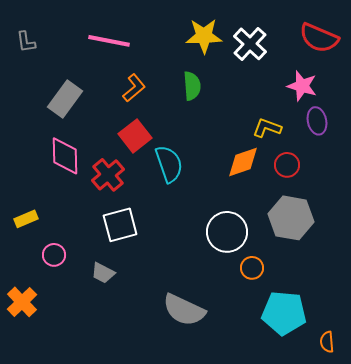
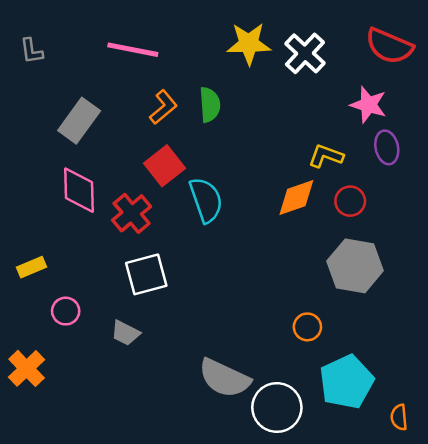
green semicircle: (192, 86) -> (210, 105), moved
white circle: (227, 232) -> (277, 407), moved
cyan pentagon: (284, 313) -> (346, 382), turned -30

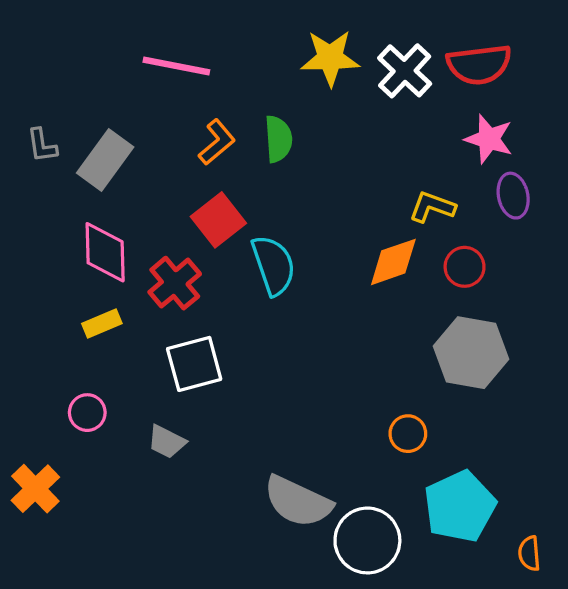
red semicircle: (389, 46) -> (479, 64), moved, turned -30
gray L-shape: (31, 51) -> (42, 145), moved
yellow rectangle: (31, 267) -> (102, 323), moved

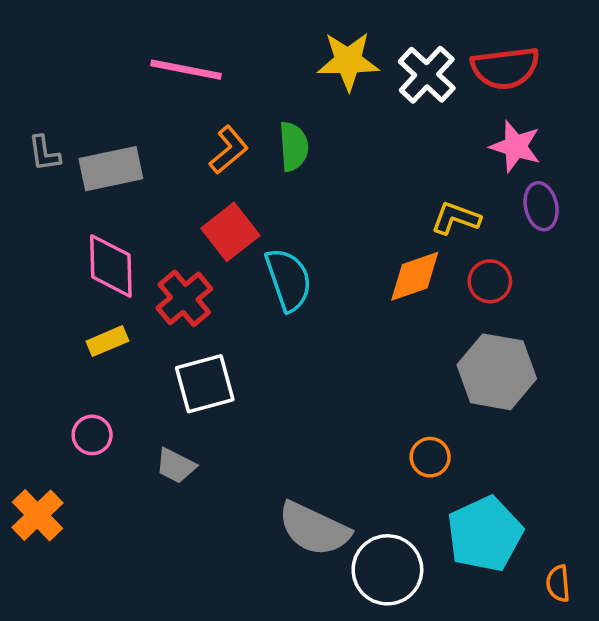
gray rectangle: (105, 160) -> (111, 169), turned 42

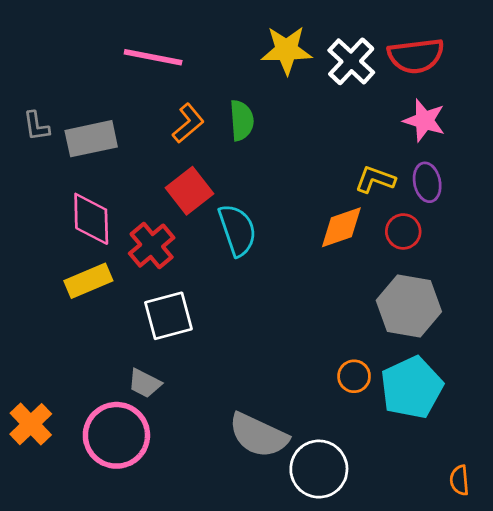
purple ellipse: (541, 206) -> (427, 182), moved
yellow rectangle: (107, 341) -> (88, 281), size x1.4
pink circle: (92, 435) -> (116, 435), moved, size x2.0
cyan pentagon: (485, 534) -> (412, 388), moved

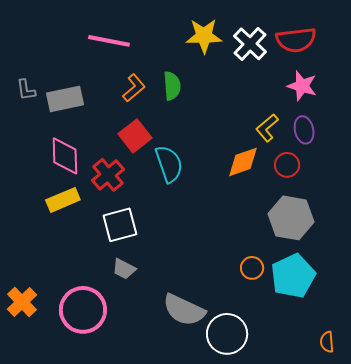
yellow L-shape: (375, 179) -> (267, 128), turned -60
gray trapezoid: (145, 383) -> (124, 269), moved

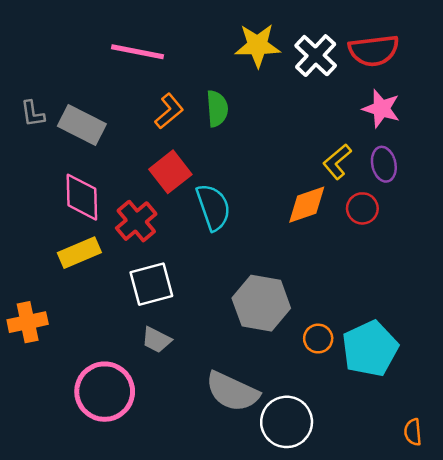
gray rectangle: (65, 99) -> (82, 125), turned 39
gray hexagon: (291, 218) -> (261, 303), moved
orange cross: (22, 302) -> (28, 322), moved, turned 32

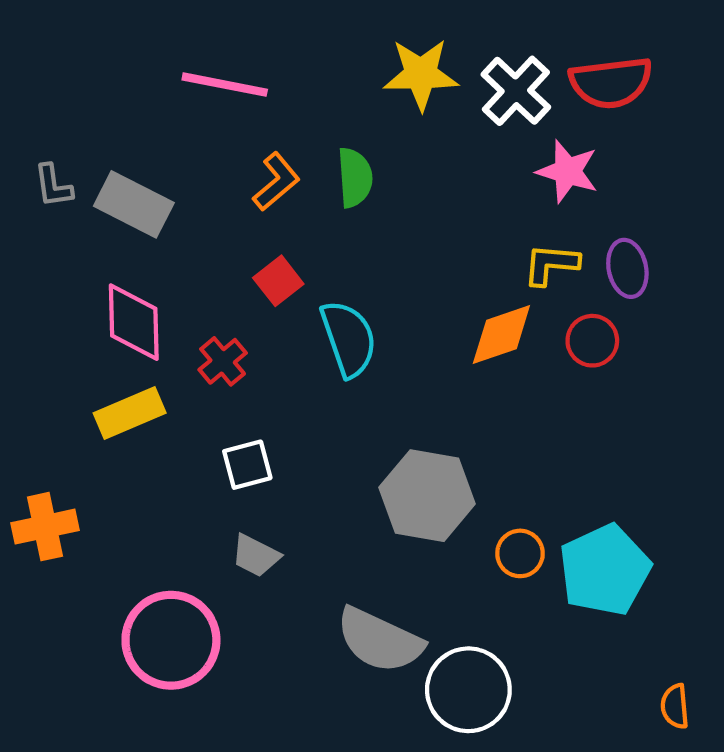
pink star: (381, 109) -> (568, 171), moved
yellow L-shape: (337, 162) -> (551, 264), turned 45
red square: (170, 172) -> (278, 281), size x0.7
red cross: (136, 221) -> (223, 361), size x0.7
white square: (151, 284) -> (247, 465), size x0.7

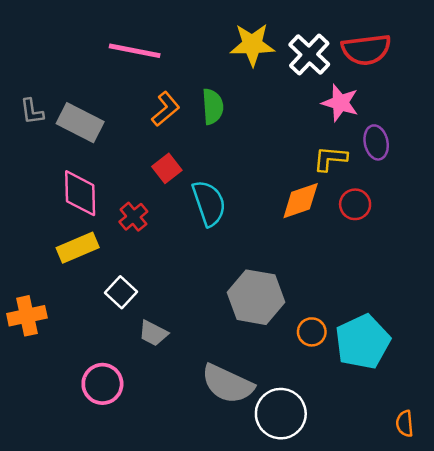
purple ellipse: (627, 268) -> (376, 142), moved
white square: (247, 465) -> (121, 292), moved, turned -32
pink circle: (171, 640) -> (102, 384), size x0.7

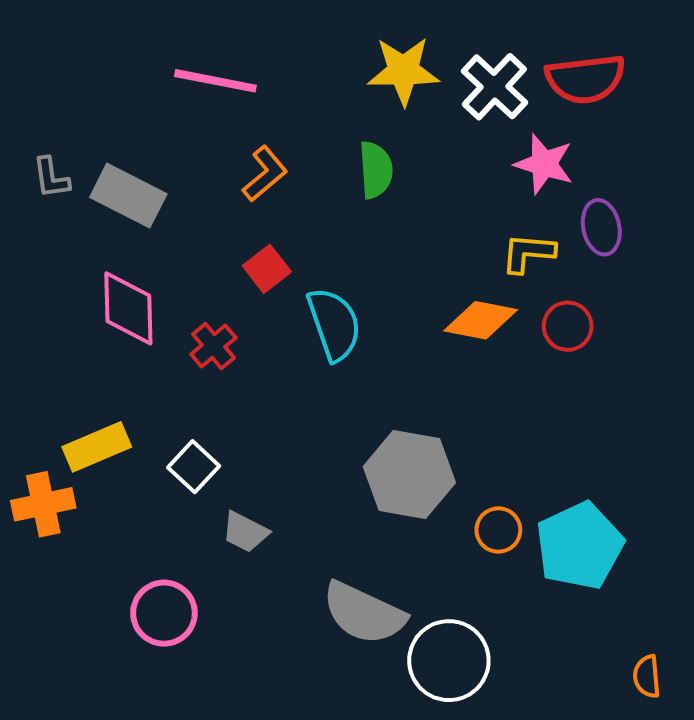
green semicircle: (213, 107) -> (376, 170), moved
orange diamond: (301, 201) -> (481, 320), turned 30
yellow rectangle: (78, 248) -> (97, 447), moved

